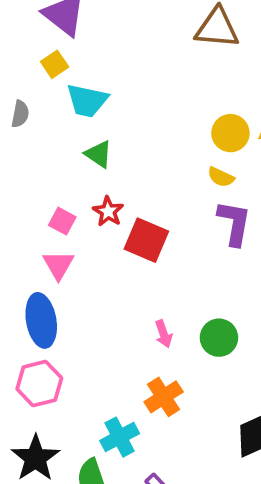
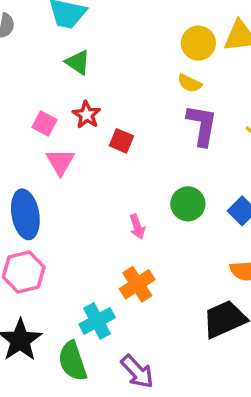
red square: (146, 240) -> (121, 141), size x0.6
pink triangle: (58, 265) -> (60, 162), moved
green circle: (219, 338) -> (188, 204), moved

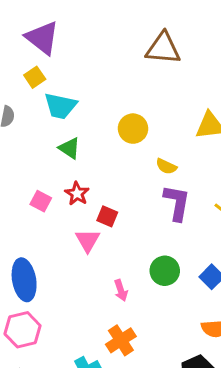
yellow circle: (198, 43) -> (133, 129), moved
pink triangle: (60, 162) -> (88, 240), moved

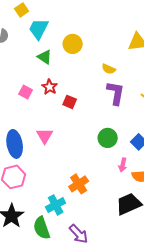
cyan trapezoid: (60, 106) -> (39, 29), turned 105
yellow circle: (133, 129) -> (73, 44), moved
pink triangle: (88, 240) -> (45, 136), moved
pink arrow: (121, 290) -> (123, 165), moved, turned 32

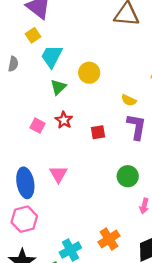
green triangle: (45, 57) -> (58, 87), turned 42
red square: (70, 102) -> (98, 132), moved, turned -32
orange cross: (79, 184) -> (109, 239), moved

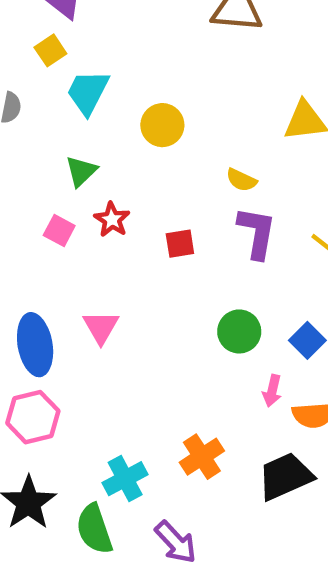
green triangle: (58, 87) -> (81, 171), moved

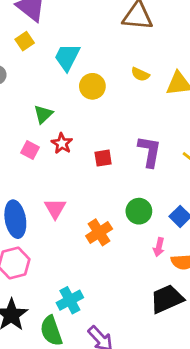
cyan trapezoid: (88, 92) -> (67, 57), moved
yellow semicircle: (241, 180) -> (140, 74), moved
orange cross: (202, 457) -> (99, 232), moved

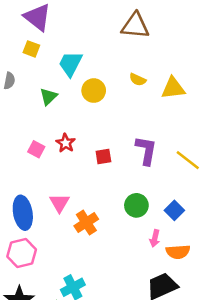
yellow square: (25, 41) -> (31, 49), turned -35
green triangle: (43, 114) -> (48, 97), moved
orange cross: (99, 232) -> (86, 222), moved

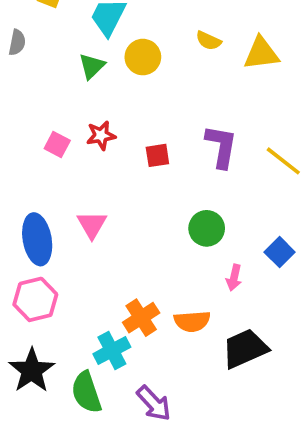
green triangle: (48, 97) -> (92, 66), moved
red star: (66, 143) -> (101, 135), turned 30
blue square: (174, 210) -> (280, 252), moved
orange cross: (86, 222) -> (141, 318), moved
orange semicircle: (178, 252) -> (192, 321), moved

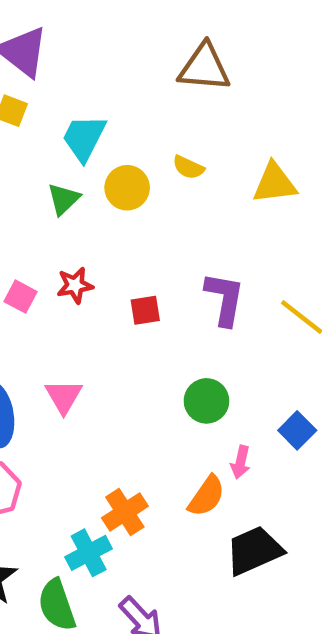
yellow semicircle: (208, 41) -> (188, 167), moved
orange semicircle: (192, 321) -> (206, 496), moved, turned -51

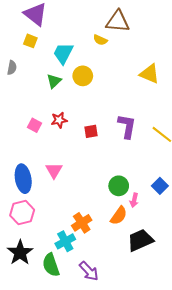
yellow semicircle: (188, 167) -> (100, 40), moved
yellow triangle: (275, 183) -> (150, 74), turned 30
green circle: (206, 401) -> (119, 186), moved

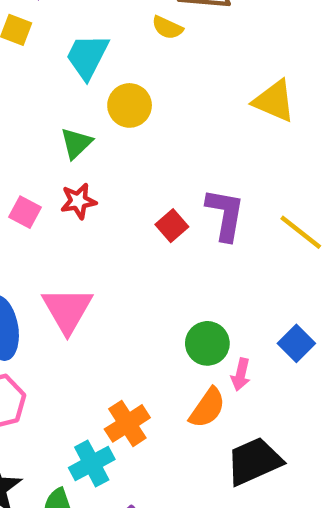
green triangle: (54, 81) -> (76, 143), moved
red square: (91, 131) -> (172, 226), moved, turned -32
pink triangle: (54, 170) -> (67, 310), size x1.4

